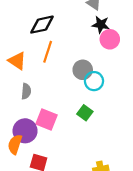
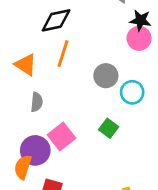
black star: (101, 25) -> (140, 20), moved
cyan circle: (94, 81) -> (132, 92), moved
pink square: (47, 120) -> (62, 137), turned 30

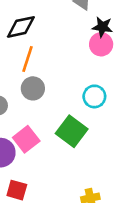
gray circle: (106, 76) -> (33, 88), moved
green square: (109, 128) -> (72, 131), size x1.6

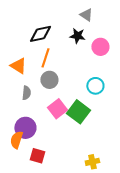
black star: (102, 27) -> (77, 36), moved
pink square: (26, 139) -> (57, 109), moved

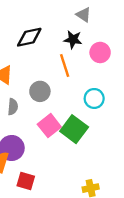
orange line: (45, 58) -> (65, 65), moved, turned -36

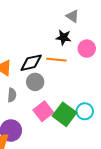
black diamond: (29, 37) -> (31, 63), moved
orange line: (65, 65) -> (56, 60), turned -66
cyan circle: (94, 98) -> (85, 111), moved

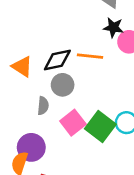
black star: (63, 37) -> (113, 27), moved
gray semicircle: (12, 95) -> (43, 106), moved

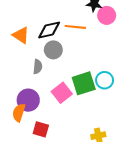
pink square: (73, 123) -> (62, 93), moved
green square: (100, 127) -> (84, 83), turned 35

